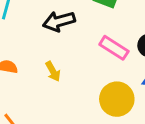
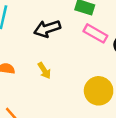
pink rectangle: (114, 48) -> (95, 33), moved

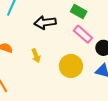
yellow circle: (99, 91) -> (71, 66), moved

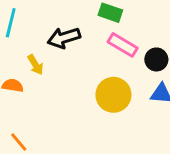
yellow arrow: (36, 56) -> (35, 65), moved

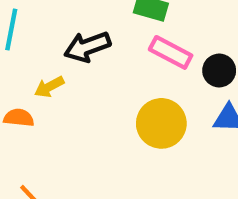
yellow arrow: (35, 65) -> (49, 87), turned 96

